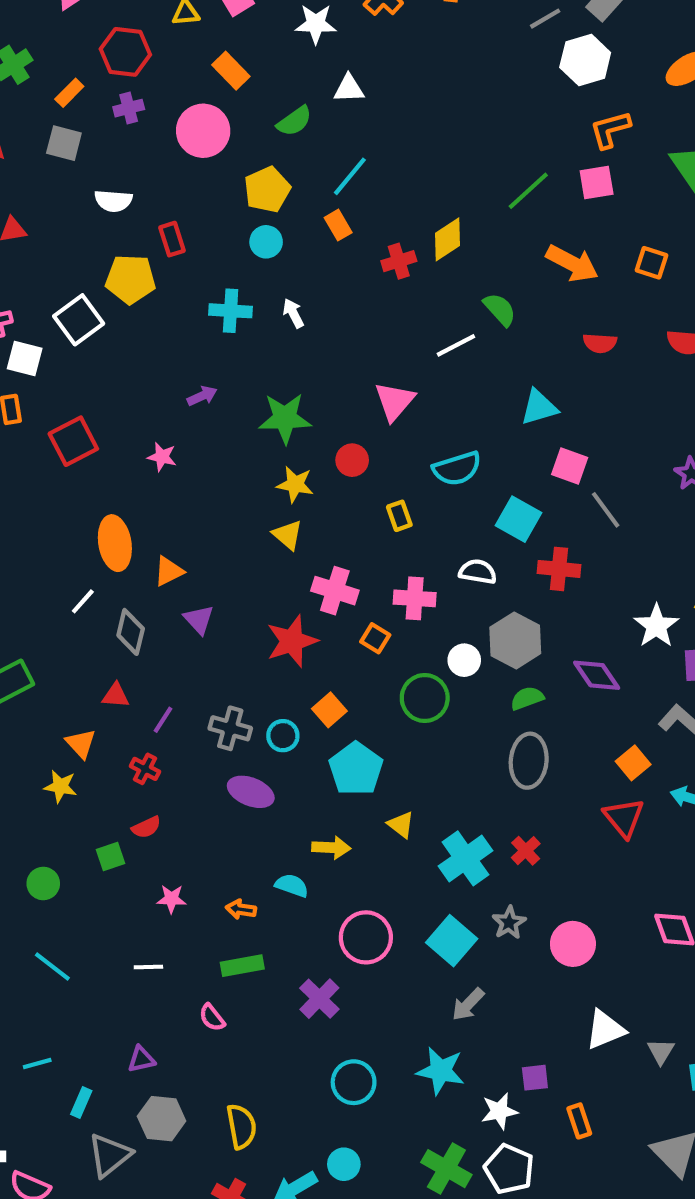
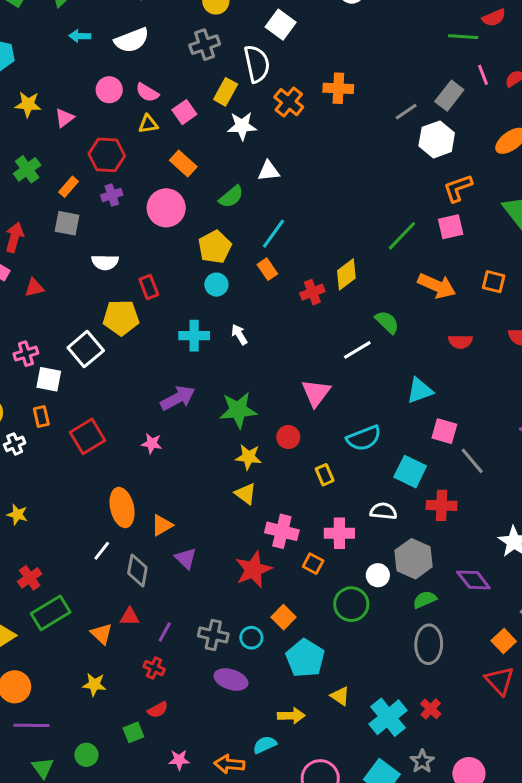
purple arrow: (202, 396) -> (178, 398), size x1.6
orange triangle: (81, 743) -> (102, 634), moved
cyan semicircle: (292, 885) -> (265, 745), turned -40
orange arrow: (241, 909) -> (229, 764), size x1.4

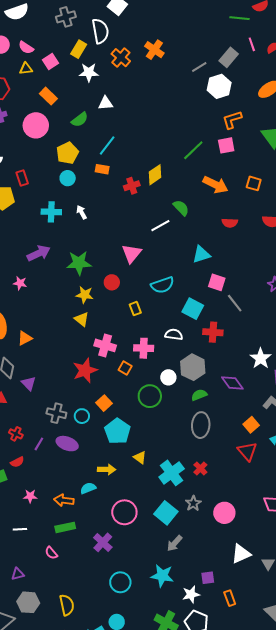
orange cross: (338, 88) -> (154, 50), turned 30
orange rectangle: (267, 269) -> (102, 169), turned -48
purple triangle: (186, 558) -> (29, 383), moved
purple line: (165, 632) -> (39, 444), moved

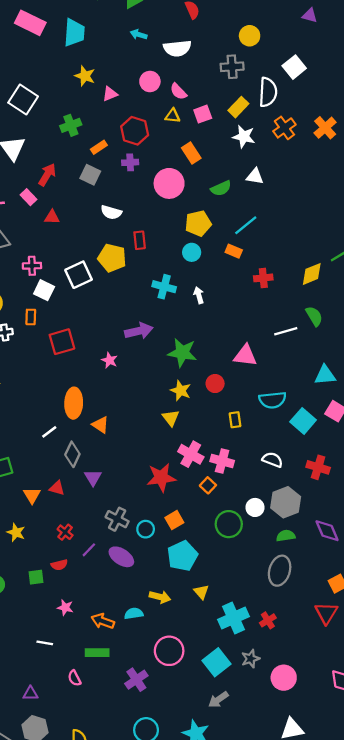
yellow diamond: (155, 175) -> (312, 274), moved
pink triangle: (132, 253) -> (245, 355), turned 45
cyan square: (193, 309) -> (303, 421), moved
orange triangle: (25, 338) -> (100, 425), turned 49
pink cross: (144, 348) -> (222, 461), moved

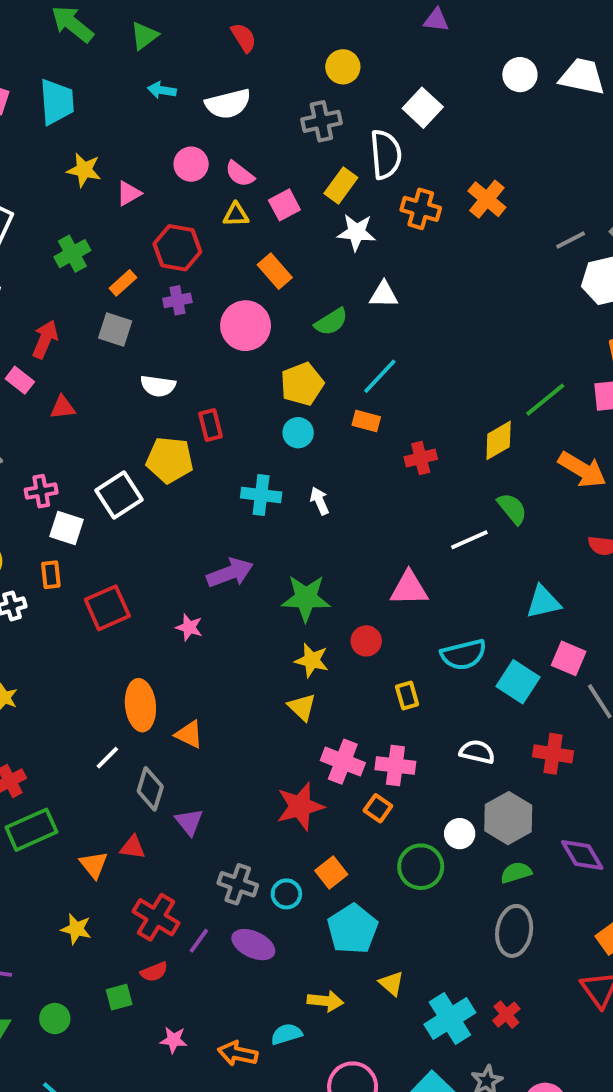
orange cross: (284, 128) -> (421, 209), turned -30
red cross: (65, 532) -> (156, 917), size x1.6

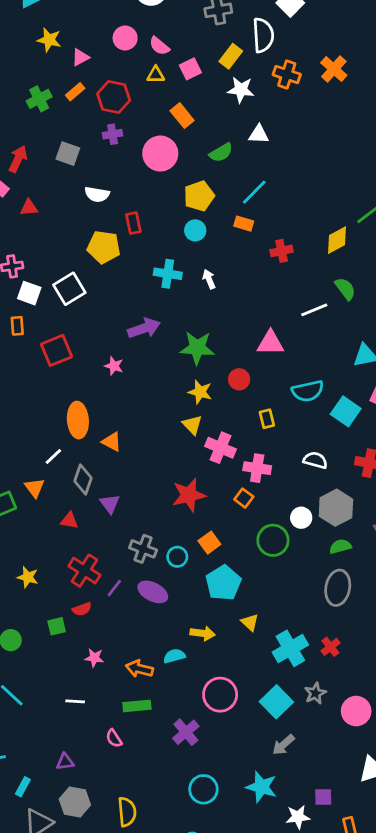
orange rectangle: (123, 283) -> (75, 92), moved
white square: (119, 495) -> (69, 289), moved
pink cross: (343, 762) -> (221, 448), moved
orange triangle: (94, 865) -> (34, 488), moved

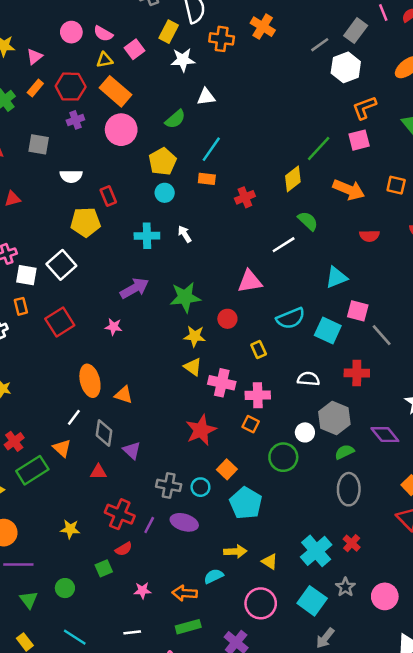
orange rectangle: (182, 116) -> (115, 91), moved, size x1.4
yellow triangle: (250, 622) -> (270, 562), moved

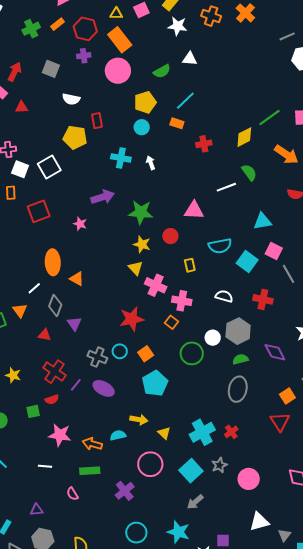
cyan circle: (200, 487) -> (120, 351), moved
pink star: (142, 590) -> (60, 435), size x1.6

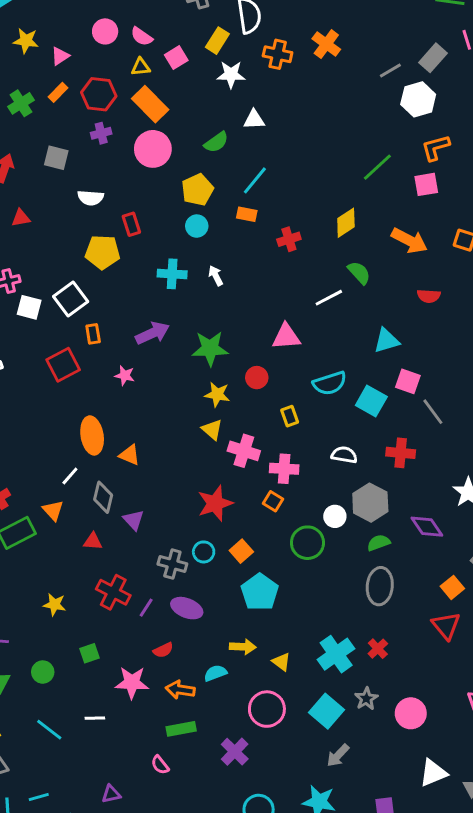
green line: (269, 118) -> (377, 167), moved
orange rectangle: (11, 193) -> (93, 334), moved
red semicircle: (52, 399) -> (163, 650), moved
white line: (45, 466) -> (95, 718), moved

